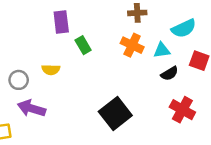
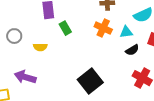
gray circle: (19, 80) -> (14, 36), moved

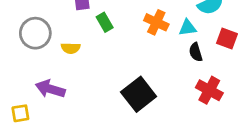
gray circle: (14, 36) -> (35, 33), size x1.5
black semicircle: (132, 50) -> (196, 52), turned 104

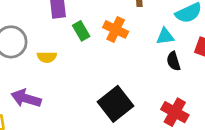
orange cross: (156, 22) -> (116, 29), moved
red cross: (209, 90) -> (175, 112), moved

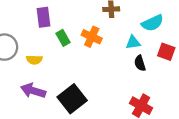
purple arrow: (26, 98) -> (33, 91), moved
black square: (116, 104) -> (72, 99), moved

